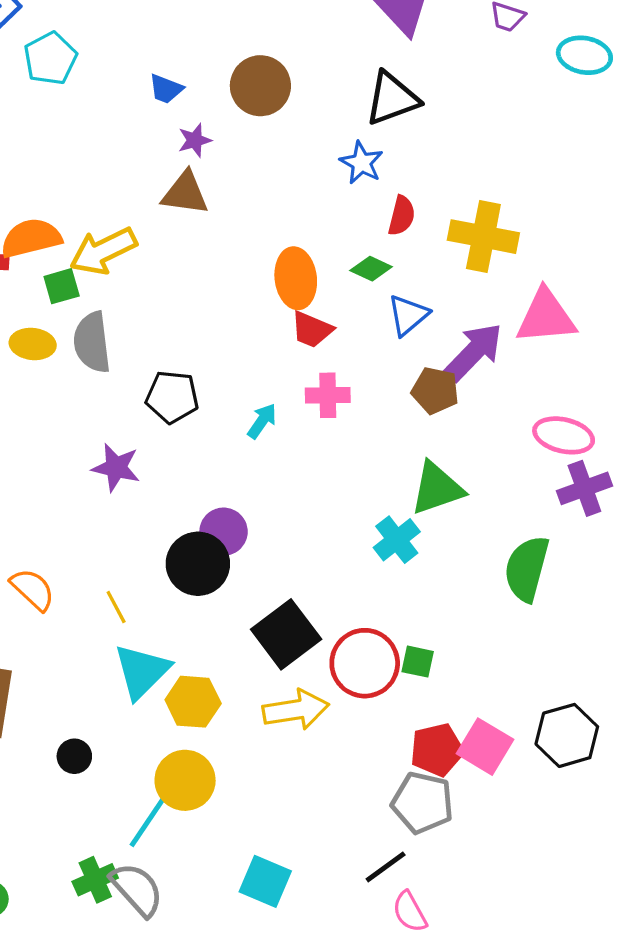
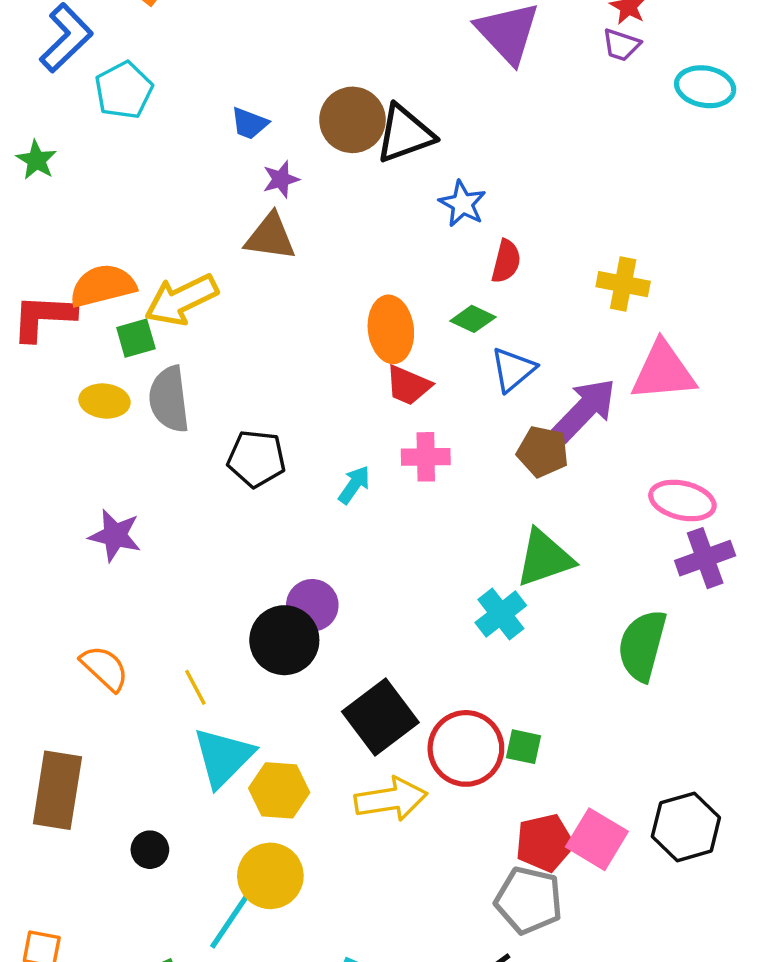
black triangle: (392, 99) -> (405, 134), moved
yellow cross: (483, 237) -> (623, 284), moved, size x0.7
purple star: (116, 467) -> (115, 535), moved

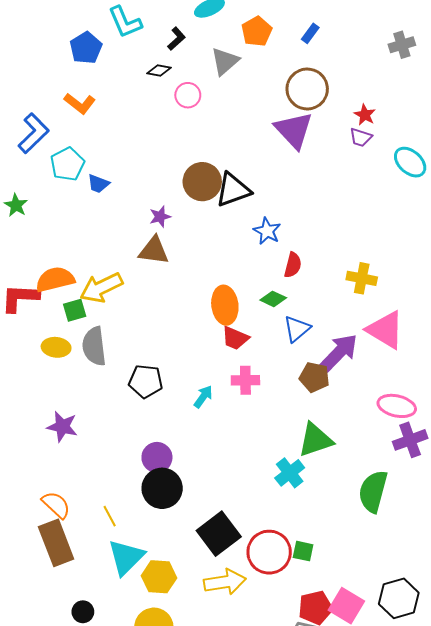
cyan ellipse: (705, 87) -> (410, 162), turned 32
blue trapezoid: (249, 123) -> (98, 184), moved
pink triangle: (663, 371) -> (385, 330), turned 36
purple circle: (312, 605) -> (157, 457), moved
brown rectangle: (57, 790) -> (56, 543), moved, turned -30

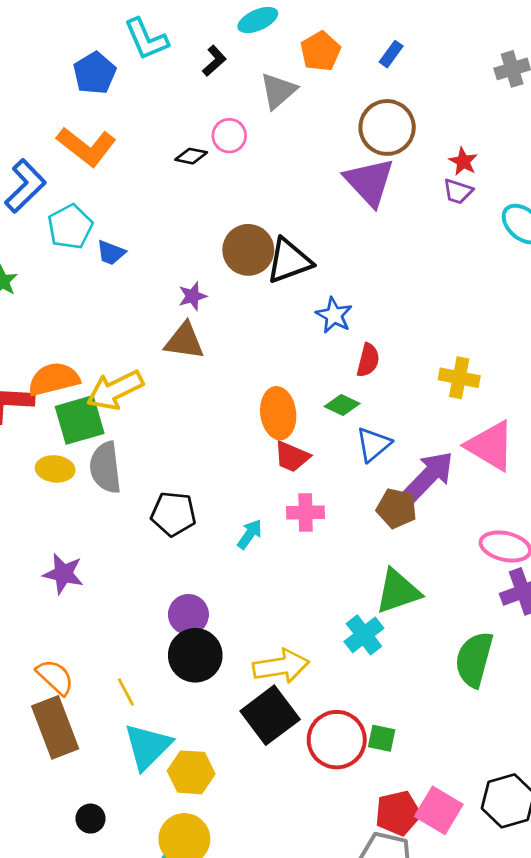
black diamond: (159, 70) -> (191, 156), moved
orange L-shape: (80, 103) -> (86, 147), size x1.4
green square: (75, 310) -> (80, 420), size x1.6
yellow arrow: (225, 582) -> (281, 666), moved

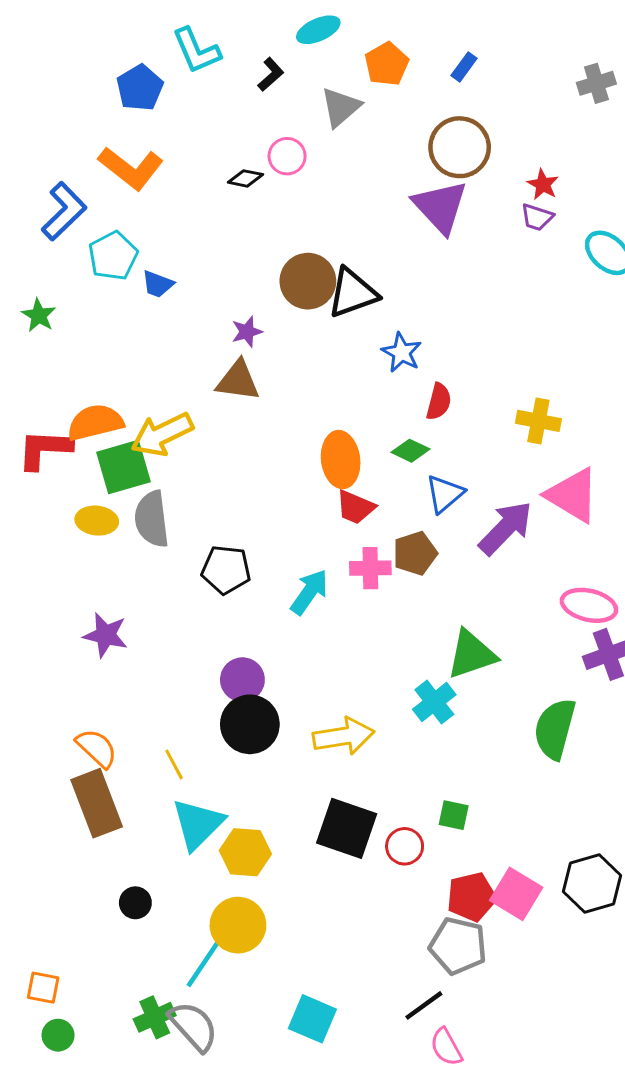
brown pentagon: (397, 508) -> (415, 553), moved, turned -30
cyan arrow: (250, 534) -> (309, 592), size x1.4
black square: (270, 715) -> (347, 828), moved, turned -34
red circle: (337, 740) -> (405, 846), moved, size x0.6

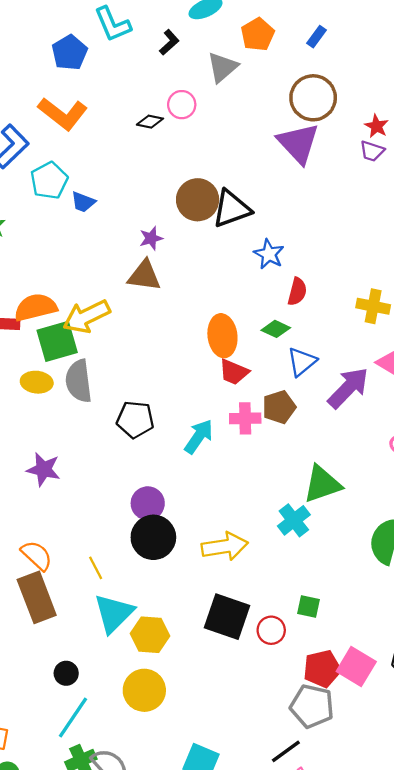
cyan line: (205, 961) -> (73, 717), moved

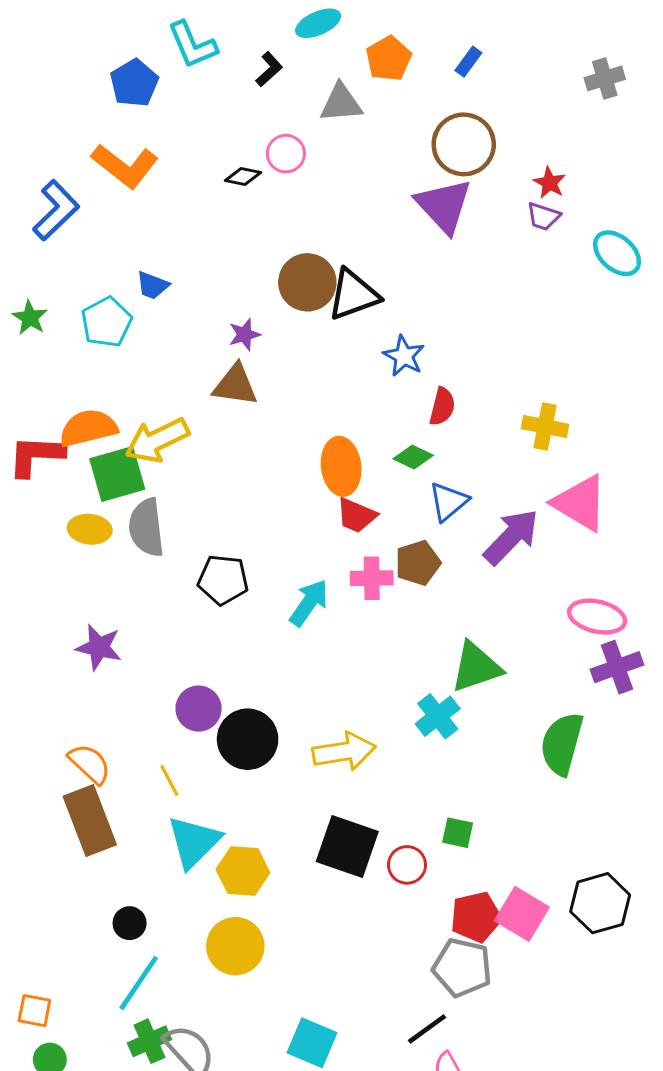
gray triangle: (222, 67) -> (341, 103), turned 36
cyan pentagon: (49, 181) -> (107, 322), moved
purple circle: (148, 503) -> (199, 709), moved

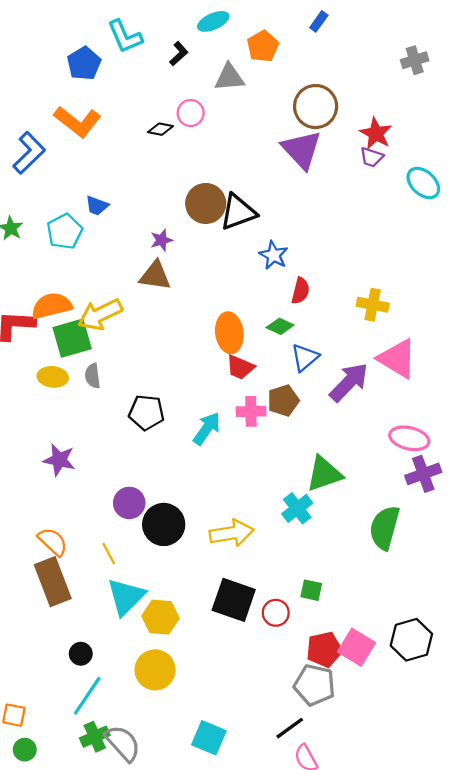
blue rectangle: (468, 62) -> (319, 21), moved
red star: (550, 183) -> (376, 133), size x1.4
gray semicircle: (146, 528) -> (93, 376), size x0.6

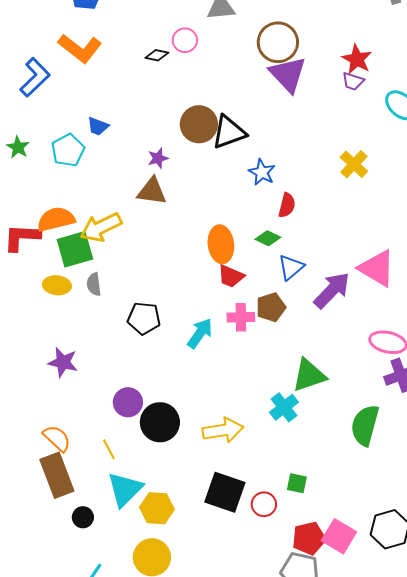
brown circle: (316, 107) -> (278, 42), moved
yellow cross: (373, 305) -> (354, 164), moved, turned 32
black circle: (81, 654) -> (83, 517), moved

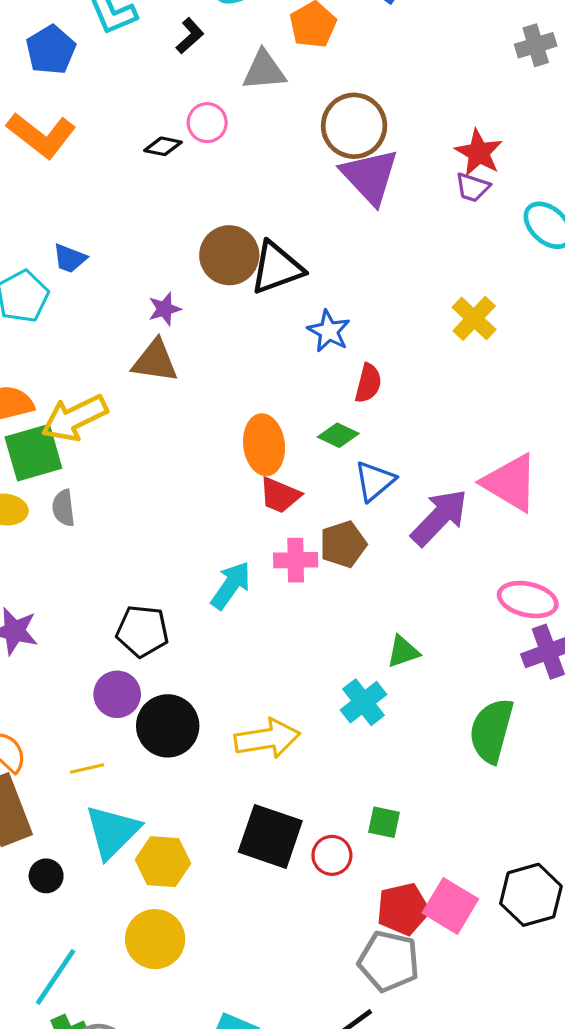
black pentagon: (144, 318) -> (142, 631), moved
green triangle: (309, 375) -> (403, 652), size x0.6
yellow line: (109, 449) -> (87, 768), turned -75

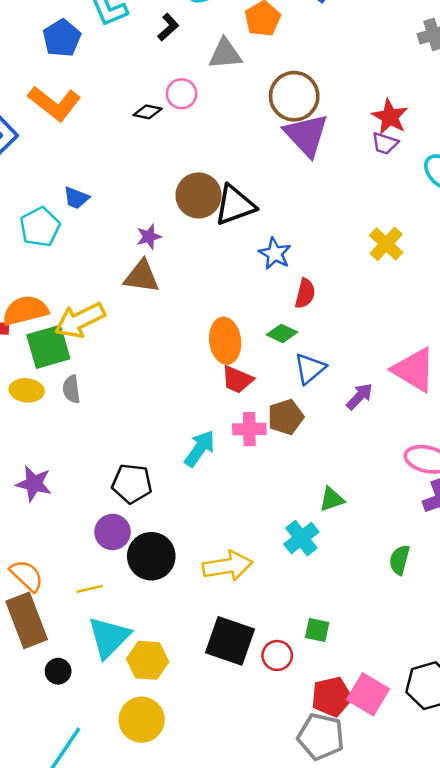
purple arrow: (439, 517) -> (360, 396), size x0.6
green semicircle: (491, 731) -> (399, 560), size x0.6

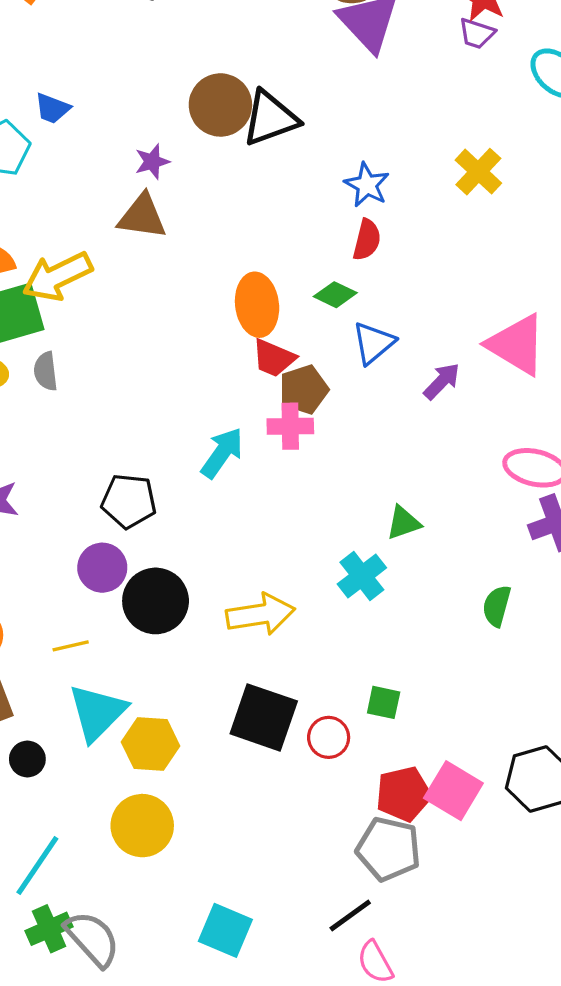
blue star: (275, 254) -> (367, 185), moved
brown pentagon: (286, 417) -> (304, 390), moved

